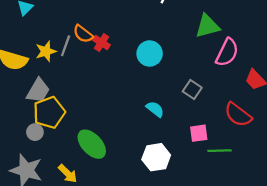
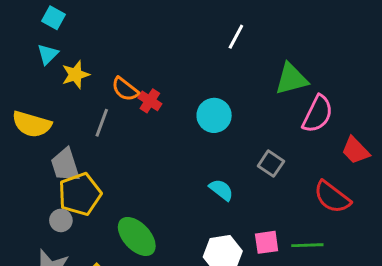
gray line: (66, 46) -> (102, 123), moved
yellow star: (46, 51) -> (75, 75), moved
gray trapezoid: (38, 91) -> (65, 165), turned 132
pink square: (199, 133) -> (267, 242), moved

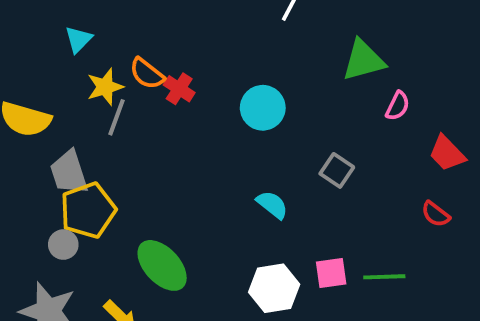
cyan triangle: (48, 54) -> (78, 39), moved
yellow star: (75, 75) -> (105, 87), moved
pink semicircle: (318, 114) -> (398, 106), size x0.6
red semicircle: (332, 197) -> (436, 214), moved, size x0.6

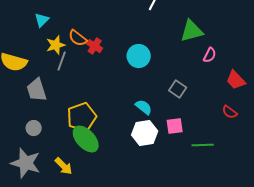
yellow pentagon: (88, 210) -> (82, 117), moved
pink square: (331, 273) -> (175, 126), moved
white hexagon: (274, 288) -> (145, 133), moved

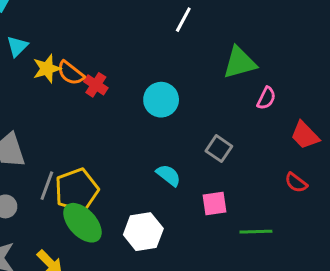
yellow star: (56, 45) -> (47, 69), moved
gray line: (62, 61) -> (47, 186), moved
white hexagon: (145, 133) -> (143, 232), moved

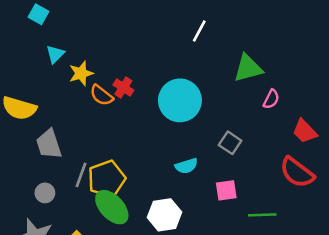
orange semicircle: (71, 73) -> (102, 95), moved
cyan circle: (161, 100) -> (180, 100), size x1.4
cyan semicircle: (168, 175) -> (186, 166), turned 125
red semicircle: (296, 183) -> (297, 172), size x1.8

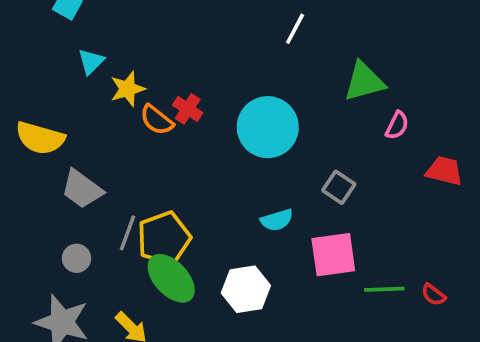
red trapezoid: (305, 131) -> (444, 171), turned 148
gray trapezoid: (49, 144) -> (82, 189), turned -36
red semicircle: (297, 172) -> (433, 295), moved, size x0.5
pink square: (226, 190) -> (333, 255), size x1.5

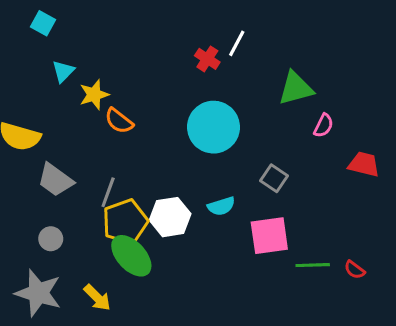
red cross: (188, 109) -> (207, 59), moved
gray line: (127, 233) -> (108, 192), moved
white hexagon: (246, 289) -> (170, 217), moved

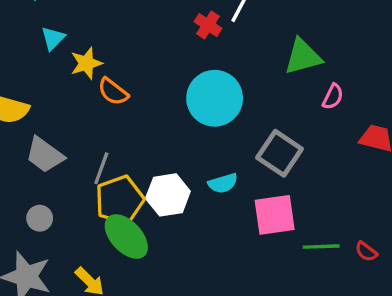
gray square: (274, 178) -> (280, 153), size x1.5

